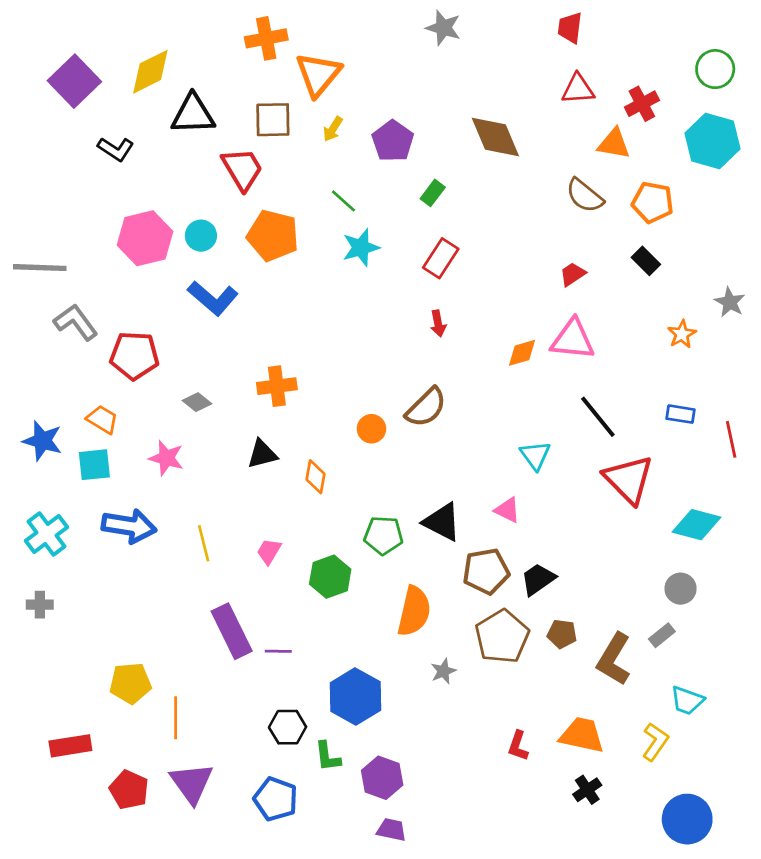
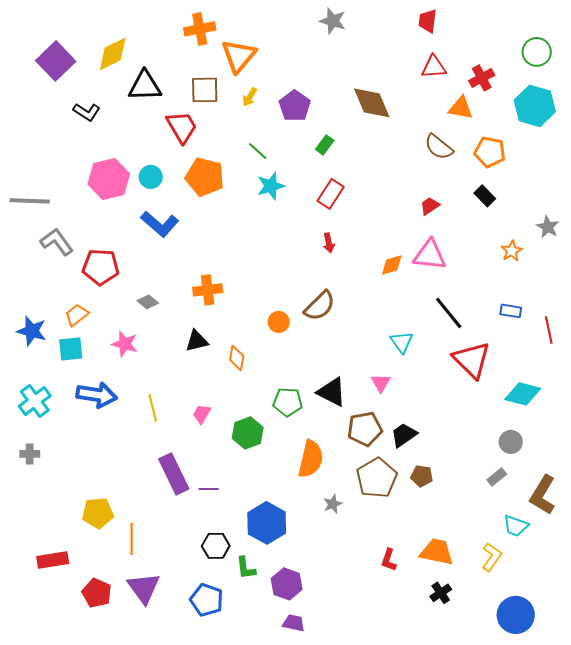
orange trapezoid: (102, 419) -> (77, 315), turned -70
pink triangle: (507, 510) -> (381, 383), turned 35
brown L-shape: (614, 659) -> (543, 495), moved

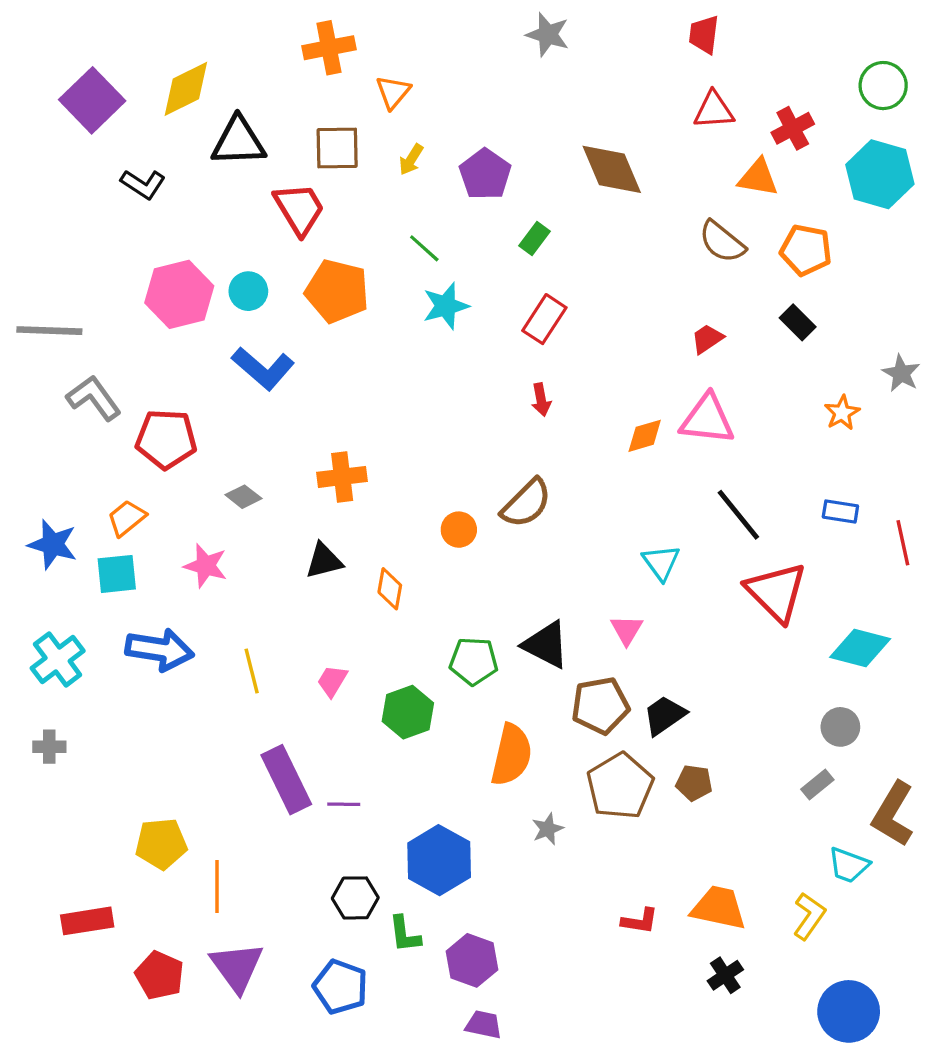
orange triangle: (239, 56) -> (393, 92), size x0.6
red L-shape: (389, 560) -> (640, 921), turned -100

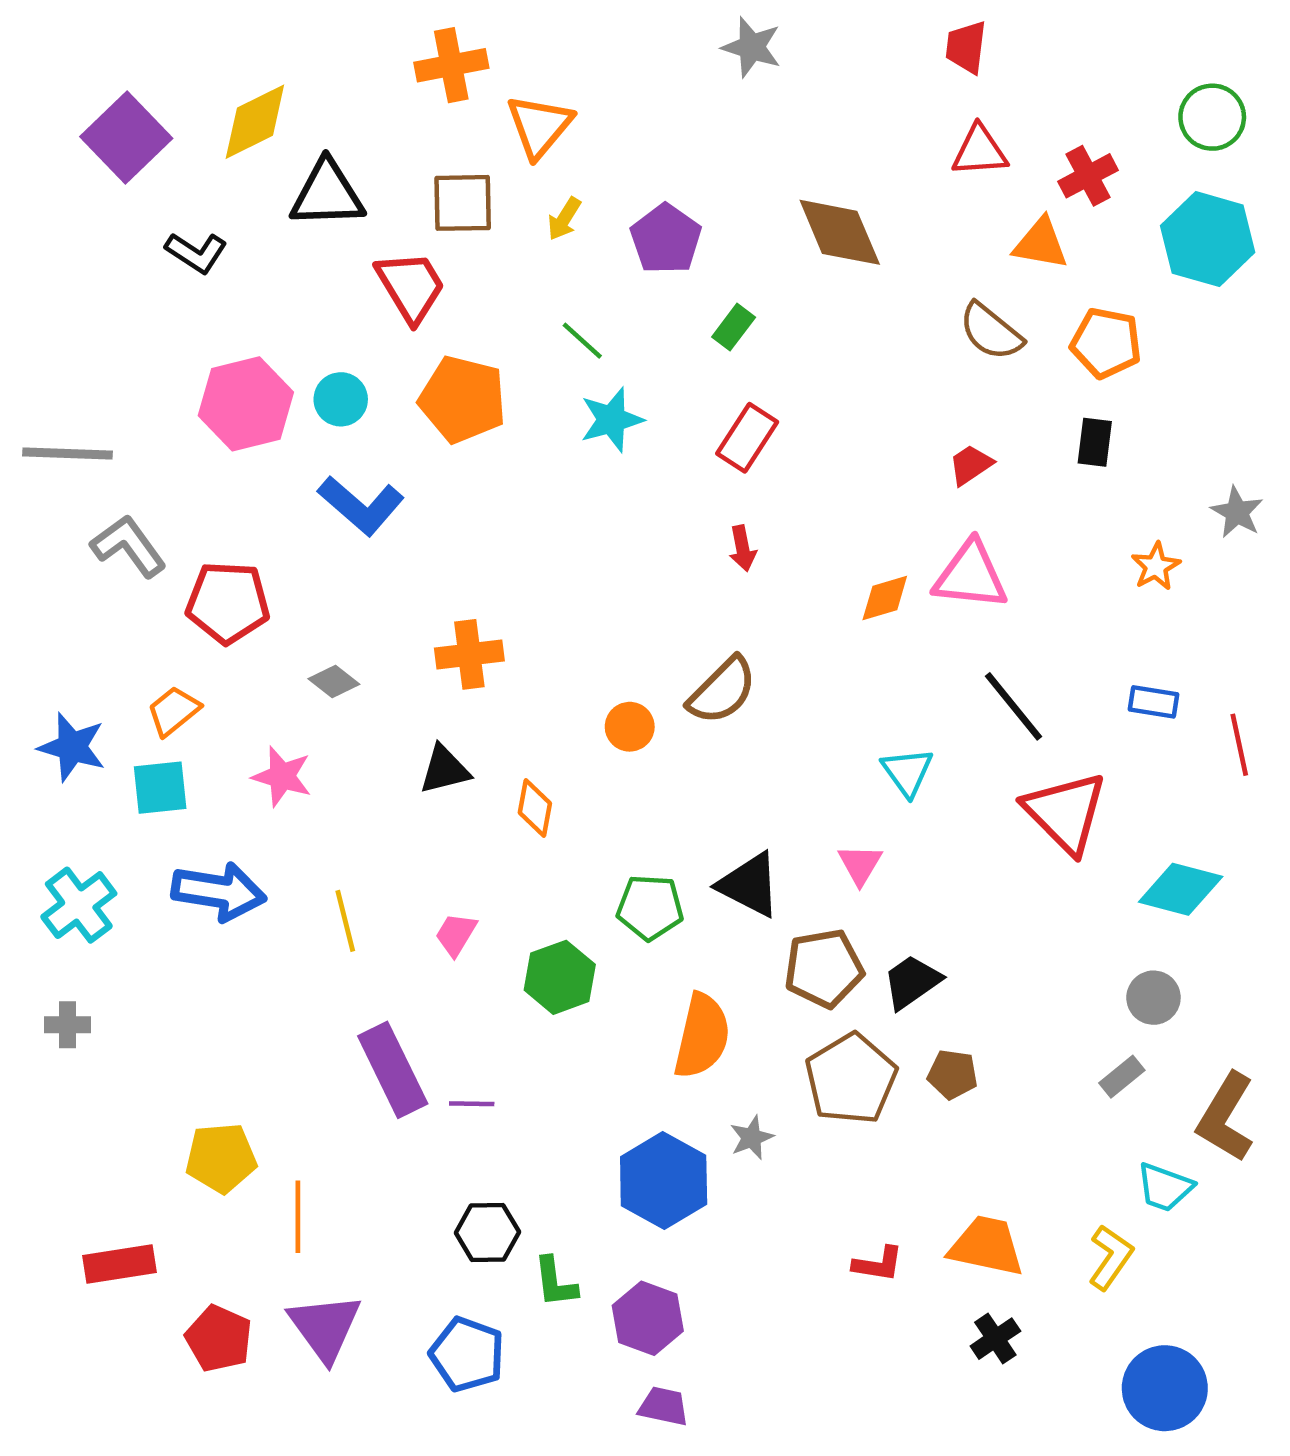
orange triangle: (393, 92) -> (539, 126), size x1.4
black rectangle: (798, 322) -> (1095, 442), turned 52
blue hexagon: (439, 860) -> (664, 1181), moved

